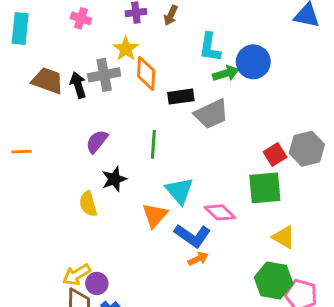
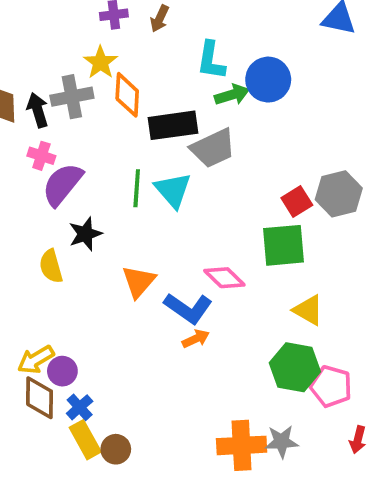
pink cross: (81, 18) -> (41, 156), moved
black rectangle: (181, 97) -> (173, 125), size x1.4
purple semicircle: (97, 141) -> (62, 184), size x1.4
cyan triangle: (179, 191) -> (173, 190), moved

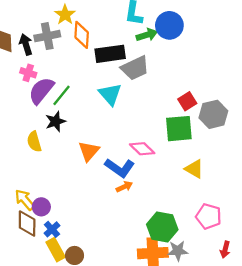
green line: (137, 188) -> (61, 95), moved, turned 35
gray hexagon: (339, 194) -> (213, 114), moved
yellow arrow: (36, 360) -> (25, 200), turned 80
green hexagon: (295, 367) -> (162, 227), moved

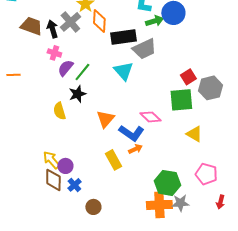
gray cross: (47, 36) -> (70, 22), turned -30
purple semicircle: (41, 91) -> (65, 68), size x0.7
yellow rectangle: (56, 250) -> (113, 160), moved

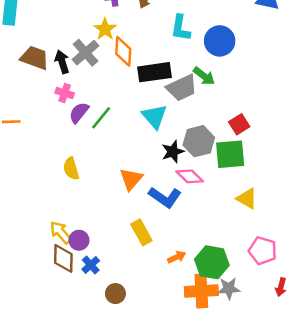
green arrow: (154, 21) -> (204, 76), moved, turned 54
gray hexagon: (210, 88) -> (199, 141), moved
black star: (77, 94) -> (173, 152), moved
orange arrow: (135, 149) -> (177, 257), moved

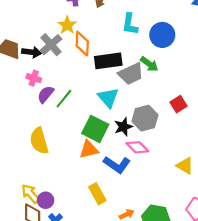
black arrow: (62, 62) -> (32, 52), turned 114
green square: (230, 154) -> (95, 129), moved, turned 32
yellow semicircle: (71, 169) -> (39, 141), size x1.4
orange triangle: (131, 179) -> (89, 149), turned 36

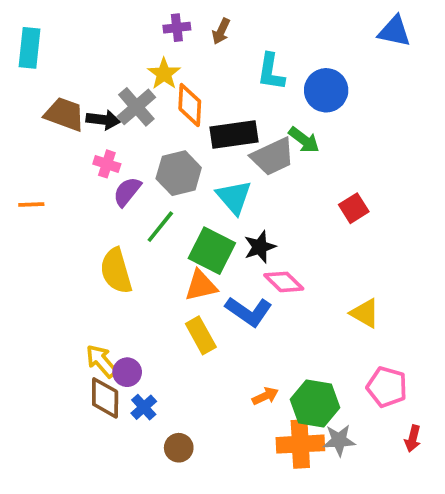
green line: (64, 99) -> (160, 227), moved
gray hexagon: (145, 118) -> (179, 173), moved
yellow rectangle: (97, 194) -> (201, 335), moved

